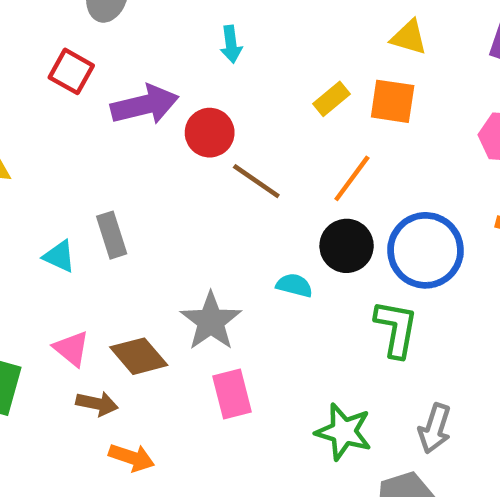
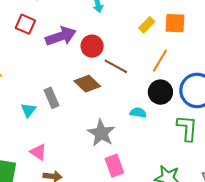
cyan triangle: (59, 256) -> (28, 110), turned 49
brown diamond: (139, 356) -> (87, 84), moved

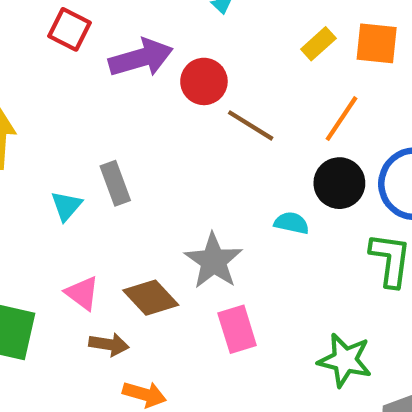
brown diamond: (87, 84) -> (151, 298), moved

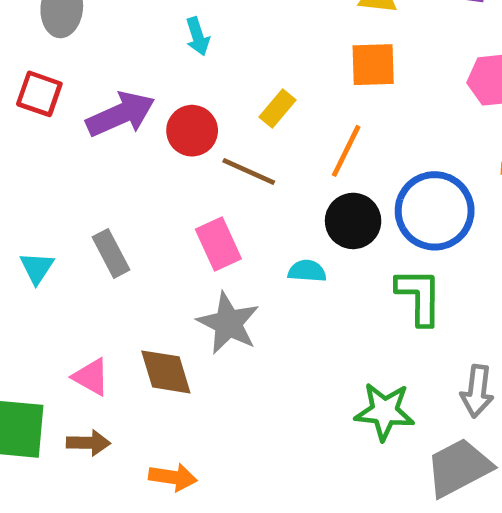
yellow rectangle: (318, 44) -> (278, 109), moved
cyan triangle: (66, 206) -> (37, 268), moved
brown diamond: (151, 298) -> (166, 372), turned 34
pink rectangle: (237, 329) -> (218, 244), moved
brown arrow: (109, 344) -> (88, 443), moved

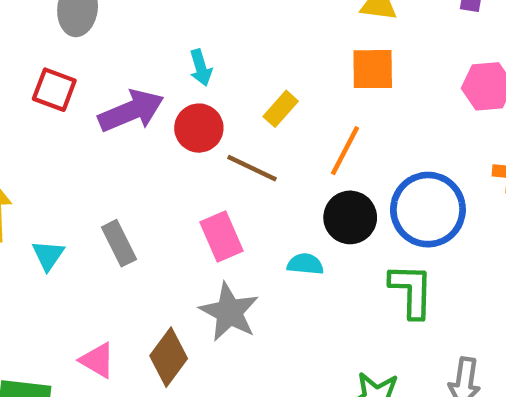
cyan arrow: (198, 36) -> (201, 68), moved
brown diamond: (166, 372) -> (169, 357), turned 52

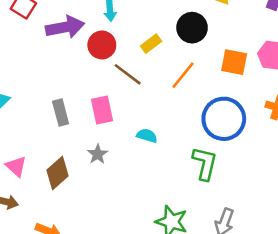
orange square: (373, 69) -> (234, 62), moved
black circle: (350, 217) -> (192, 28), moved
gray rectangle: (119, 243) -> (61, 113), moved
gray star: (229, 312) -> (98, 154), size x0.6

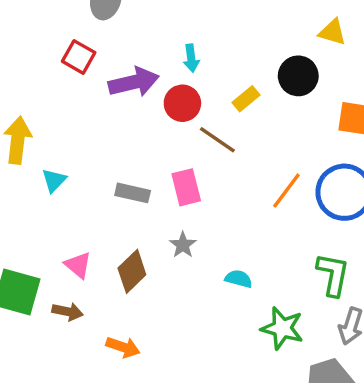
orange line: (183, 75) -> (286, 191), moved
gray rectangle: (61, 113) -> (133, 193), turned -60
cyan semicircle: (147, 136) -> (239, 279), moved
green L-shape: (205, 163) -> (333, 275), moved

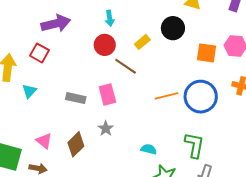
red square: (79, 57) -> (39, 53), moved
purple arrow: (134, 82) -> (56, 23), moved
orange line: (286, 191) -> (167, 96), turned 40
cyan semicircle: (239, 279) -> (149, 149), moved

